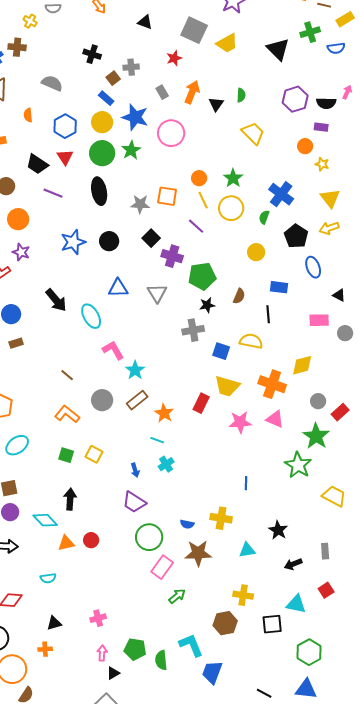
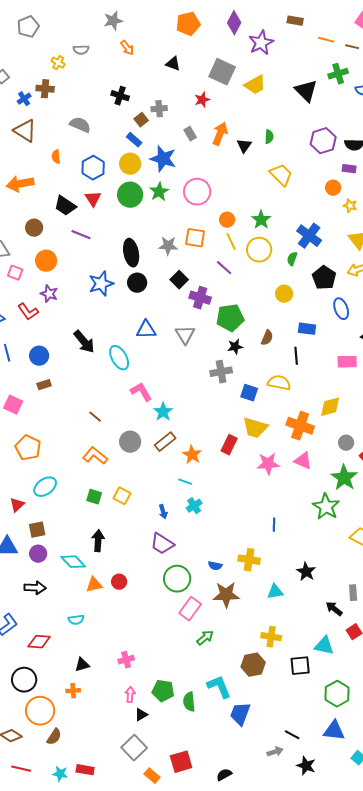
pink circle: (171, 133) -> (197, 192), moved
black ellipse: (99, 191) -> (131, 253), moved
black arrow: (293, 564) -> (334, 609), moved, turned 60

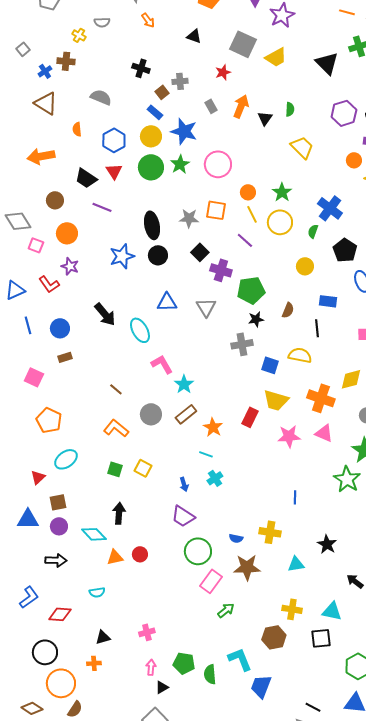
cyan triangle: (324, 646) -> (332, 611), moved

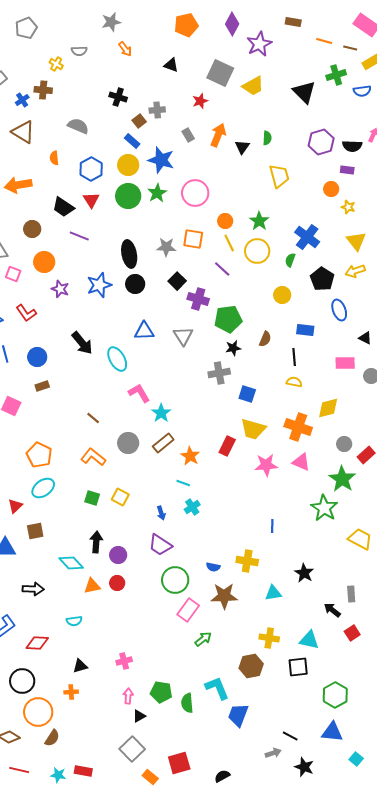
yellow trapezoid: (302, 147) -> (279, 176), turned 30
purple star: (70, 266) -> (60, 289), moved
yellow semicircle: (300, 355) -> (294, 382), moved, size x0.7
orange pentagon: (49, 420) -> (39, 455), moved
purple circle: (59, 526) -> (118, 555), moved

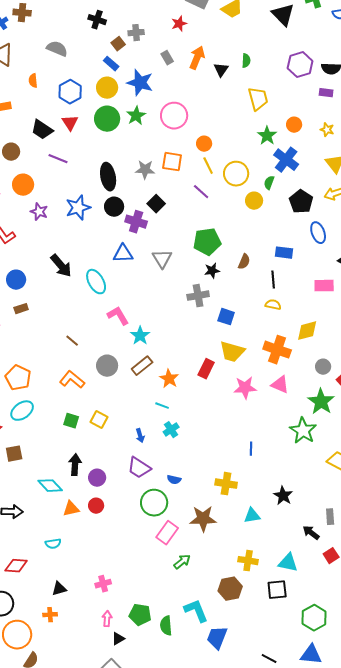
orange circle: (331, 189) -> (294, 125), moved
green star: (259, 221) -> (267, 136), moved
yellow circle: (282, 295) -> (254, 201), moved
purple cross: (198, 299) -> (136, 222), moved
blue semicircle: (213, 567) -> (174, 480), moved

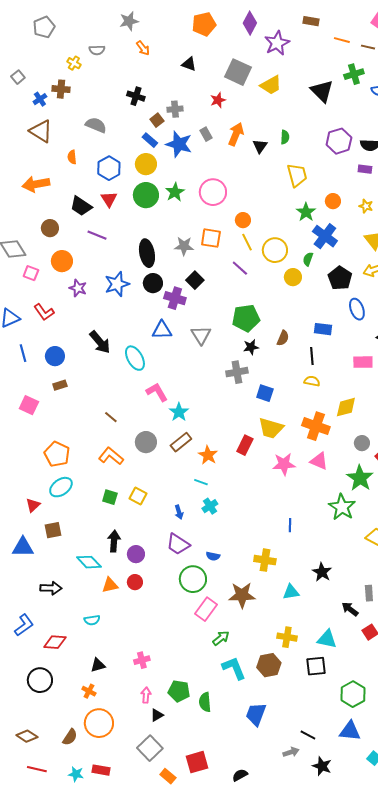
blue star: (140, 83) -> (179, 144), moved
cyan L-shape: (196, 611) -> (234, 668), moved
orange cross: (50, 615) -> (89, 691), turned 32
orange circle: (17, 635) -> (99, 723), moved

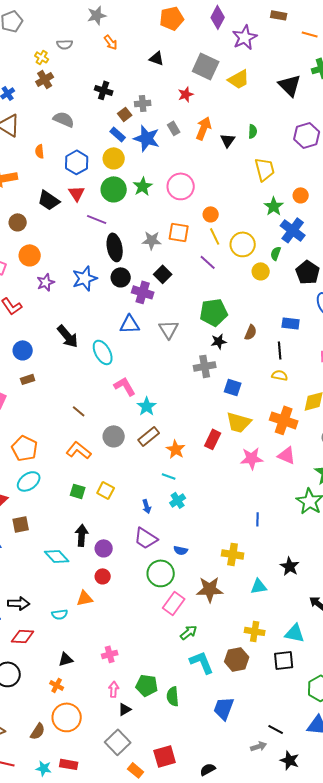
brown cross: (61, 89) -> (45, 79), moved, turned -36
purple line: (97, 235) -> (97, 219), moved
purple star: (78, 288) -> (46, 282), turned 30
orange triangle: (110, 585) -> (85, 598), moved
black arrow: (51, 588) -> (19, 603), moved

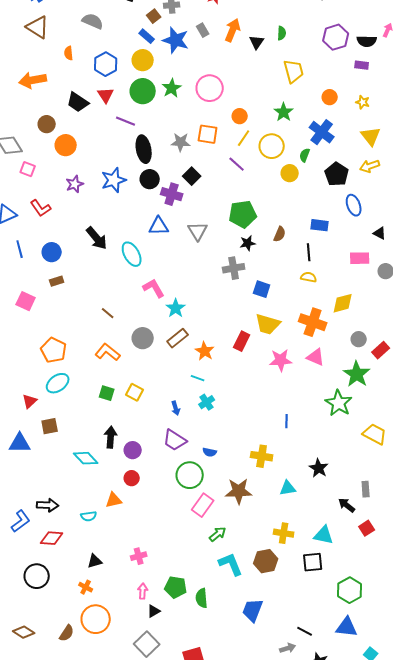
green star: (274, 206) -> (284, 112), moved
yellow line: (215, 236) -> (244, 138), turned 60
orange circle: (30, 255) -> (66, 145), moved

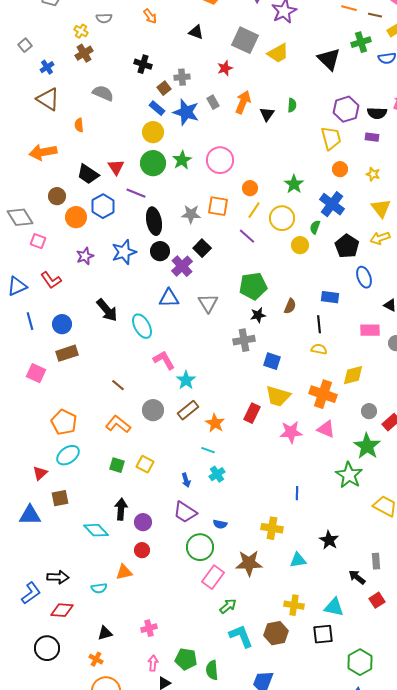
blue hexagon: (106, 64) -> (103, 206), moved
yellow trapezoid: (294, 71) -> (331, 138), moved
purple cross: (172, 194) -> (182, 266), turned 30
brown rectangle: (57, 281) -> (67, 353), size x1.5

